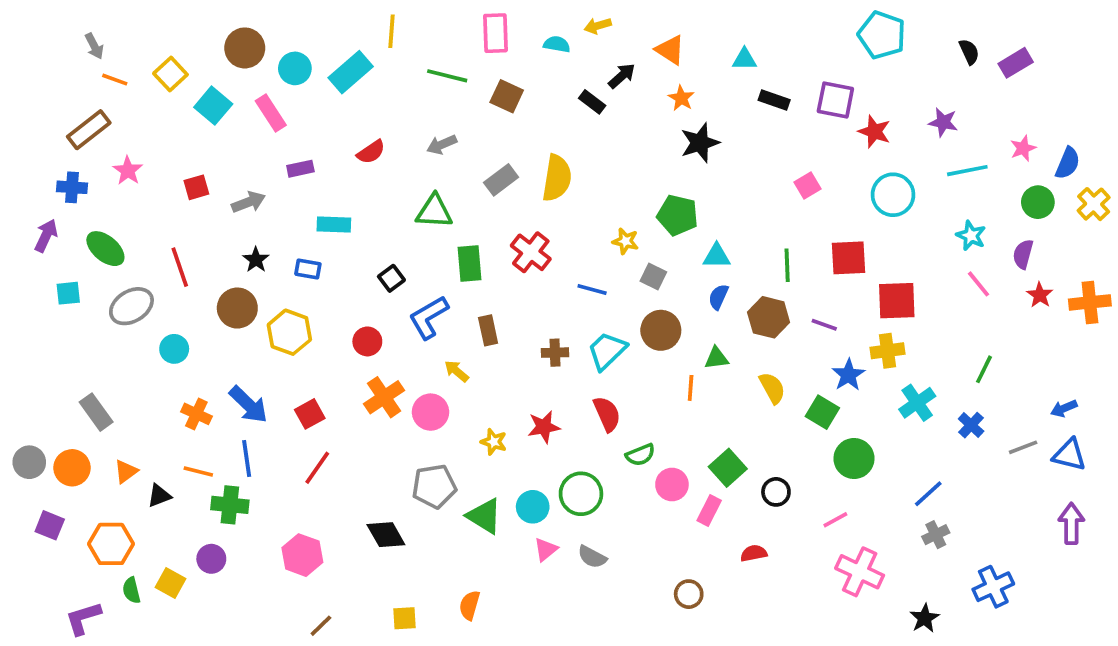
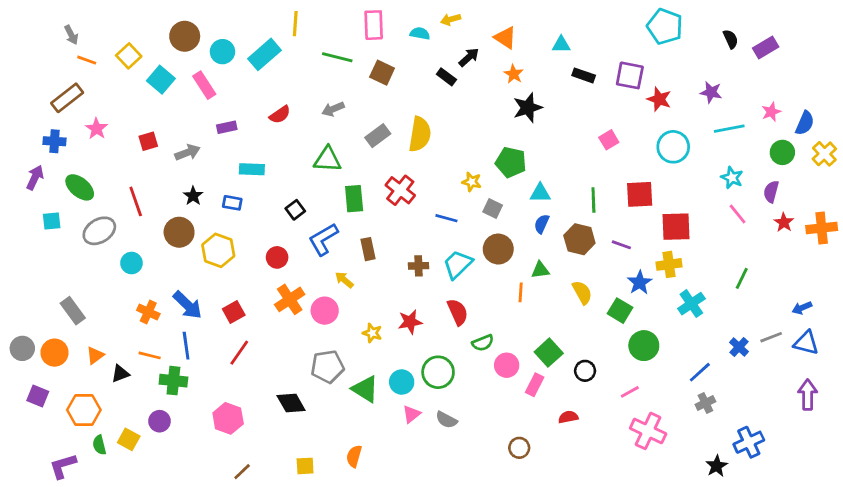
blue cross: (971, 425) -> (739, 347), moved
black star: (925, 618) -> (717, 466), moved

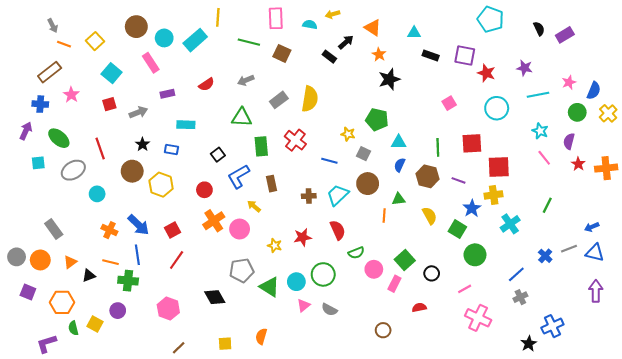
cyan square: (161, 80) -> (112, 73), moved

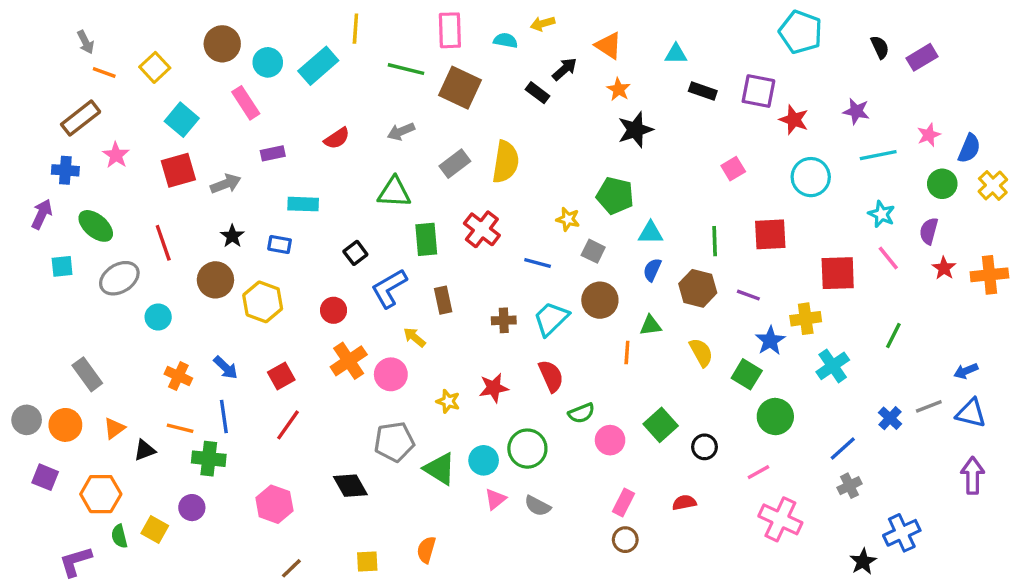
brown square: (282, 53) -> (460, 88), size x1.4
red square: (109, 104) -> (178, 170), size x1.5
red square: (499, 167) -> (838, 273), moved
blue arrow: (138, 225) -> (226, 368), size x0.7
pink rectangle: (394, 284) -> (624, 503), moved

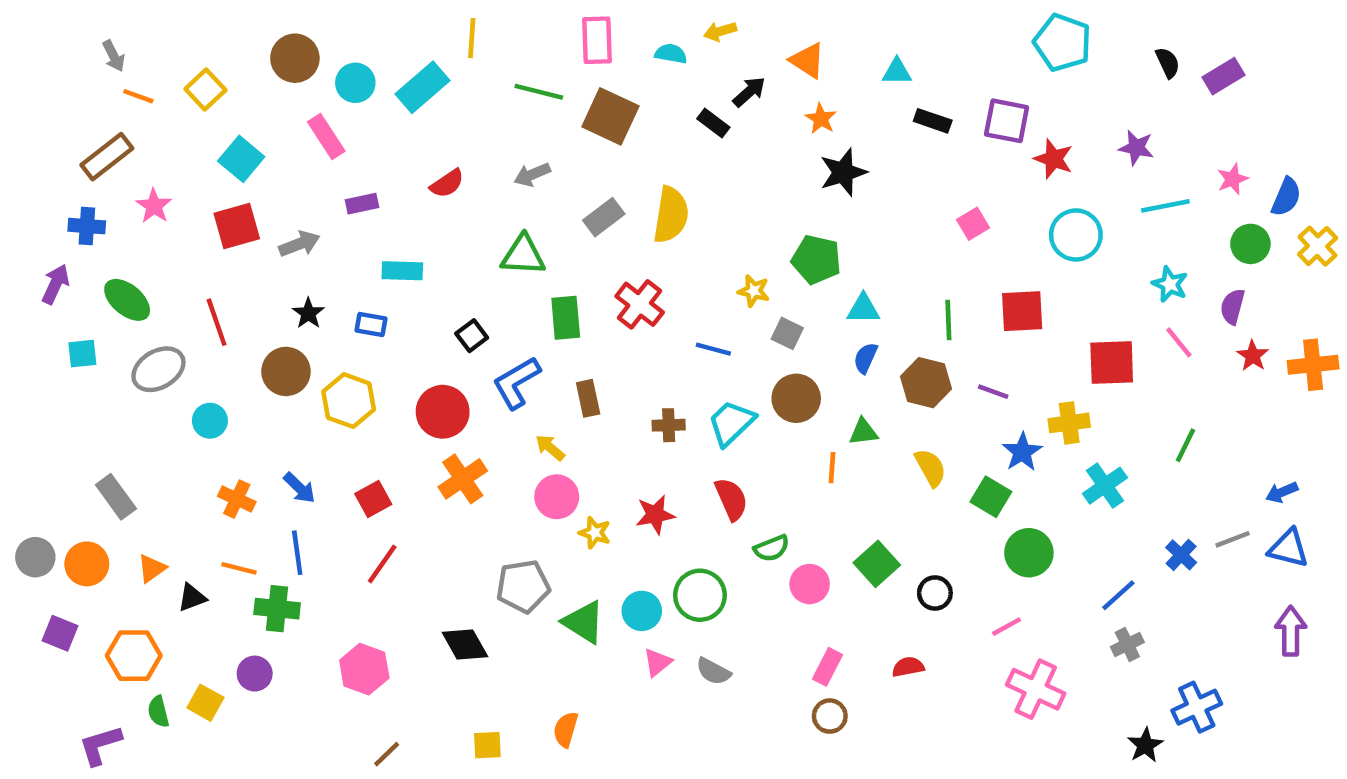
red circle: (334, 310) -> (443, 412), size x1.5
pink circle: (391, 374) -> (557, 497), moved

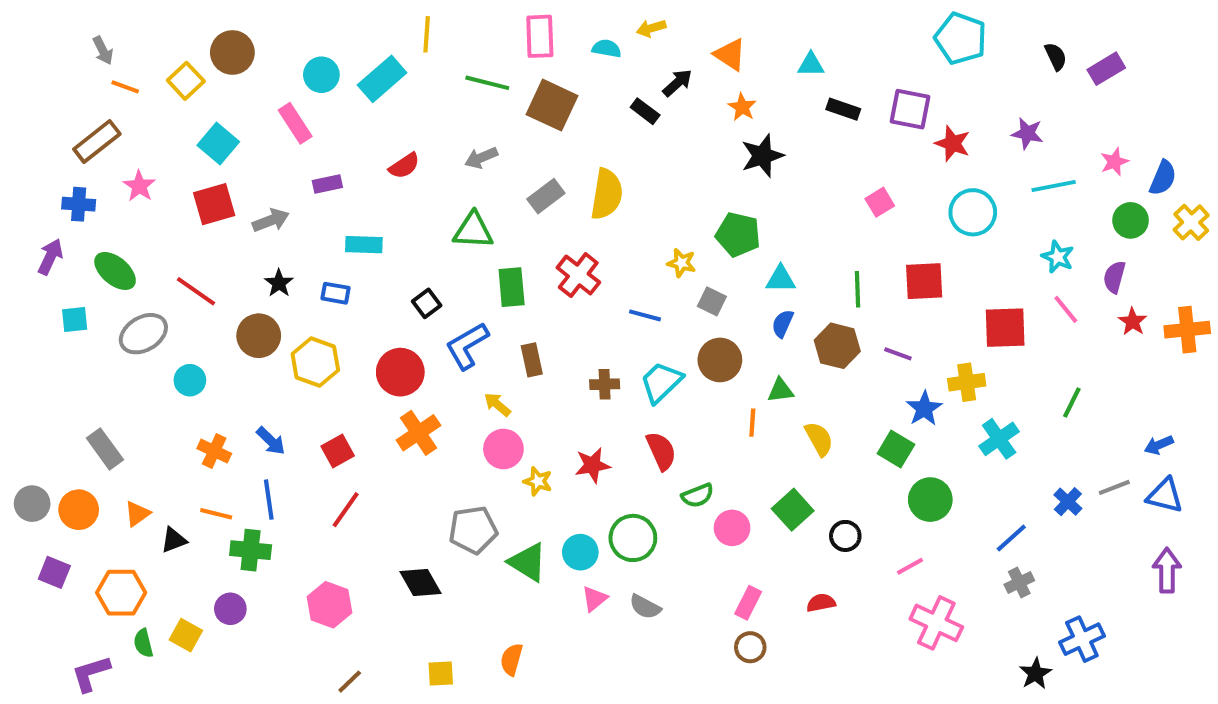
brown circle: (295, 58) -> (232, 52), moved
red line: (217, 322) -> (196, 291), turned -36
yellow semicircle: (930, 468) -> (819, 439), moved

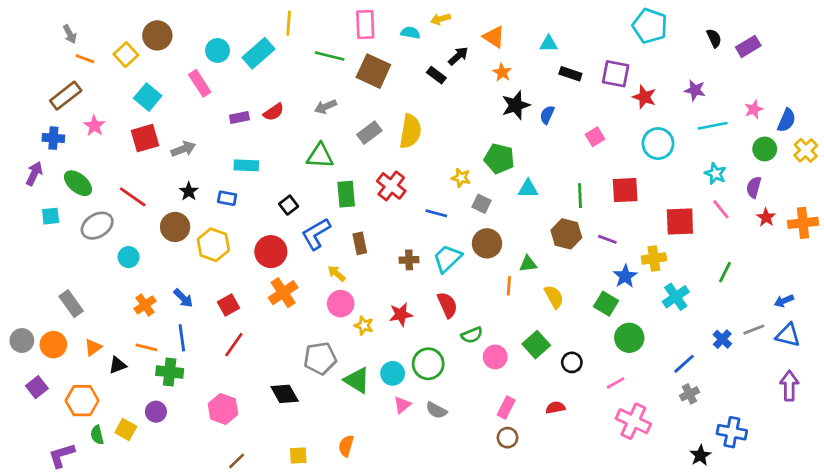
purple rectangle: (327, 184) -> (239, 118), moved
blue semicircle: (783, 324) -> (547, 115), moved
orange cross: (214, 451) -> (145, 305), turned 30
purple square: (54, 572) -> (37, 387), turned 30
blue cross: (1082, 639) -> (732, 432), turned 36

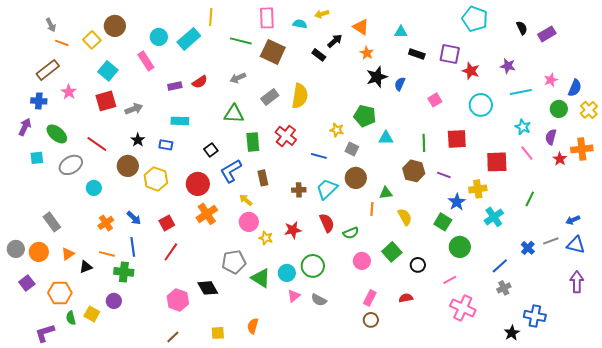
orange cross: (803, 223) -> (582, 149), moved
green semicircle: (472, 335) -> (351, 233), moved
pink hexagon: (223, 409) -> (178, 300), moved

